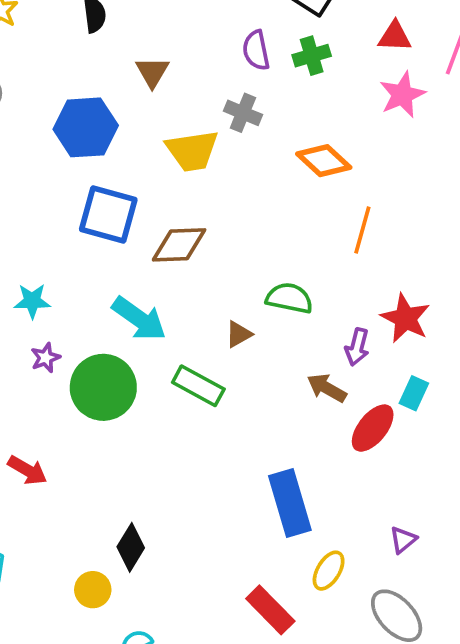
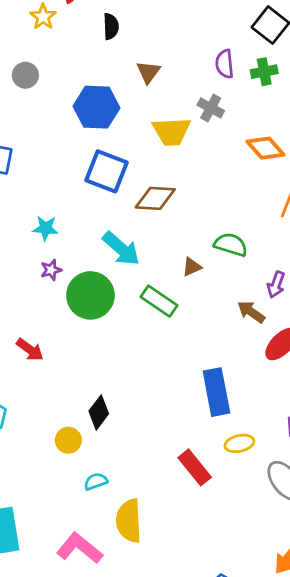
yellow ellipse: (329, 571) -> (239, 443), turned 40

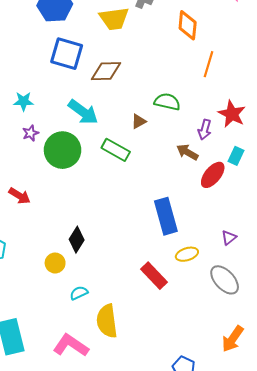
orange diamond: (265, 148) -> (188, 25), turned 52

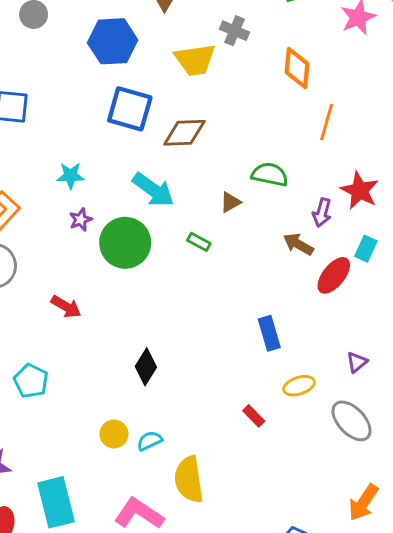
green rectangle: (116, 150) -> (199, 242), size x0.6
blue rectangle: (166, 216) -> (269, 333), size x0.7
yellow circle: (55, 263) -> (114, 434), moved
red rectangle: (154, 276) -> (254, 416), size x0.6

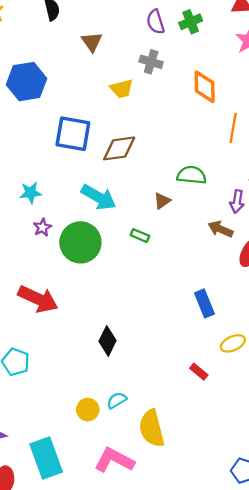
blue hexagon: (113, 41) -> (27, 82), moved
yellow trapezoid: (195, 60) -> (122, 89), size x0.7
red arrow: (66, 307) -> (38, 299), size x1.6
yellow circle: (114, 434) -> (88, 410), moved

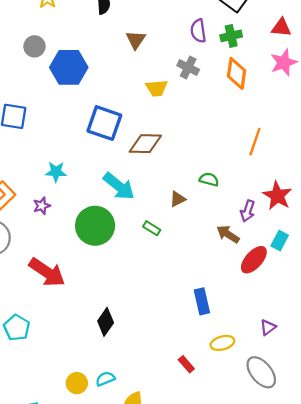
orange diamond: (205, 87) -> (237, 73), moved
green semicircle: (192, 175) -> (209, 179), size x0.7
purple star: (42, 227) -> (42, 206), moved

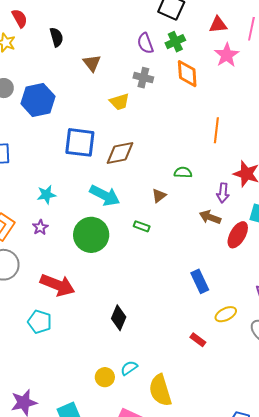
cyan pentagon: (17, 328) -> (40, 322), moved

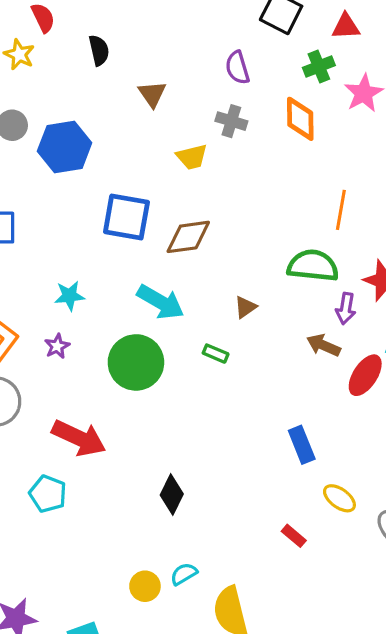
red triangle: (218, 25) -> (346, 26), moved
green cross: (175, 42) -> (319, 66), moved
green semicircle: (183, 172) -> (313, 266), moved, size x1.8
yellow ellipse: (226, 314) -> (339, 498), turned 60

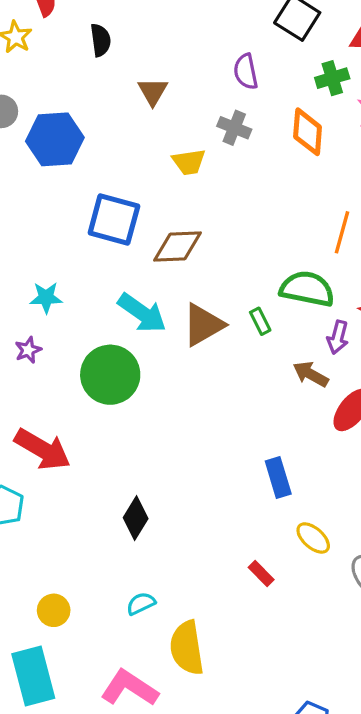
brown triangle: (245, 307) -> (203, 325), moved, size x1.8
green rectangle: (216, 354) -> (260, 321), moved, turned 35
yellow circle: (145, 586) -> (54, 610), moved

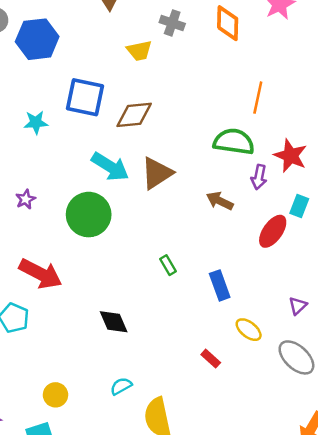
cyan star: (46, 298) -> (36, 122), moved
green rectangle: (260, 321) -> (168, 265), moved
brown arrow: (311, 374) -> (220, 201), moved
black diamond: (136, 518) -> (114, 322), turned -52

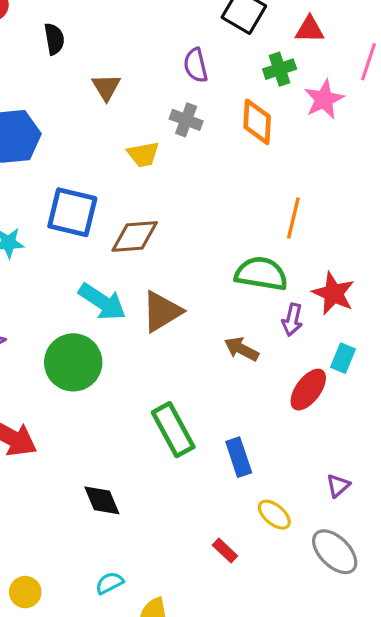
green rectangle: (168, 265) -> (173, 430), size x2.0

